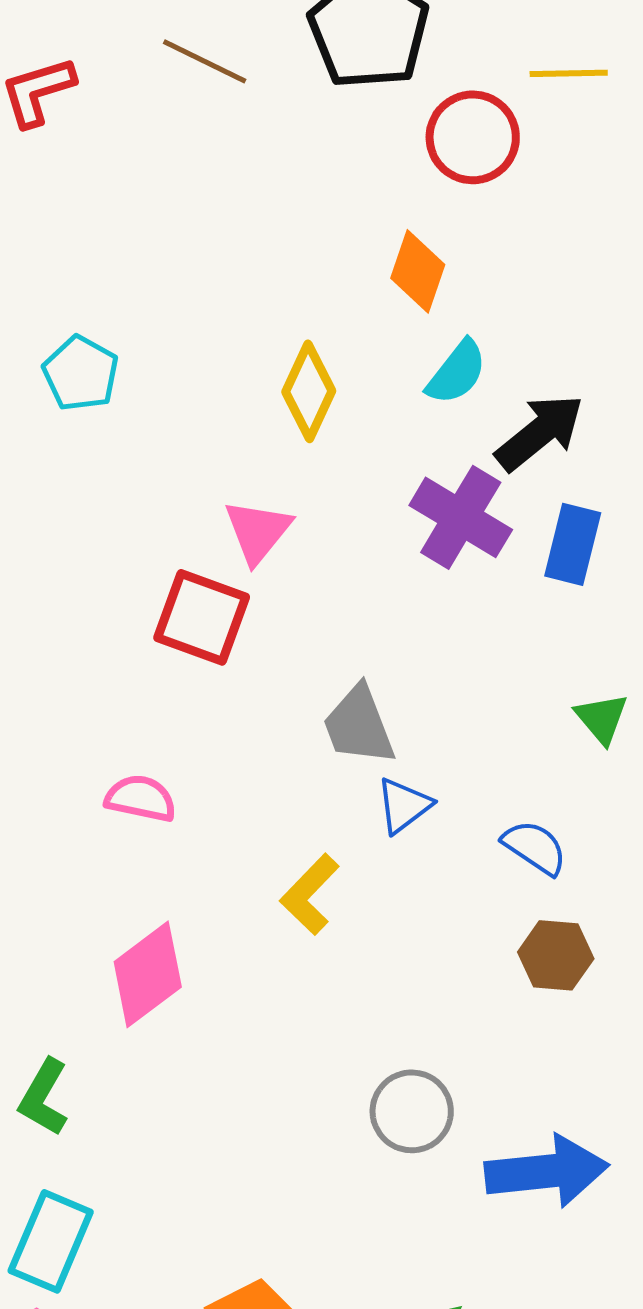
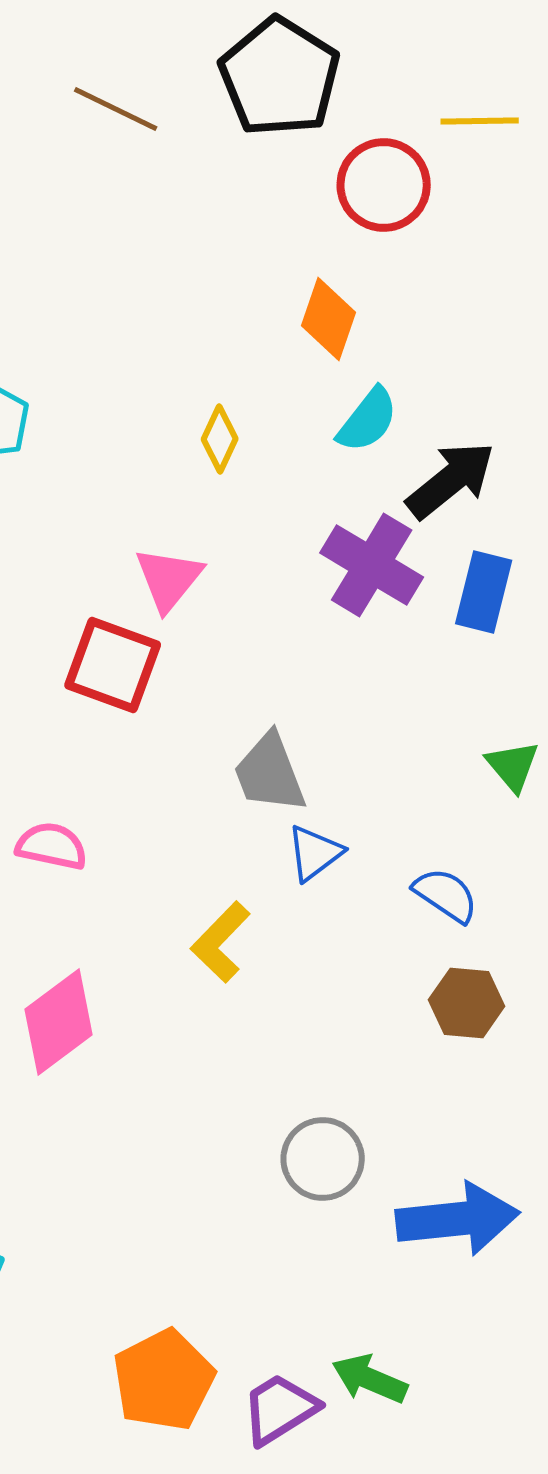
yellow diamond: (309, 391) -> (220, 439), size x0.7

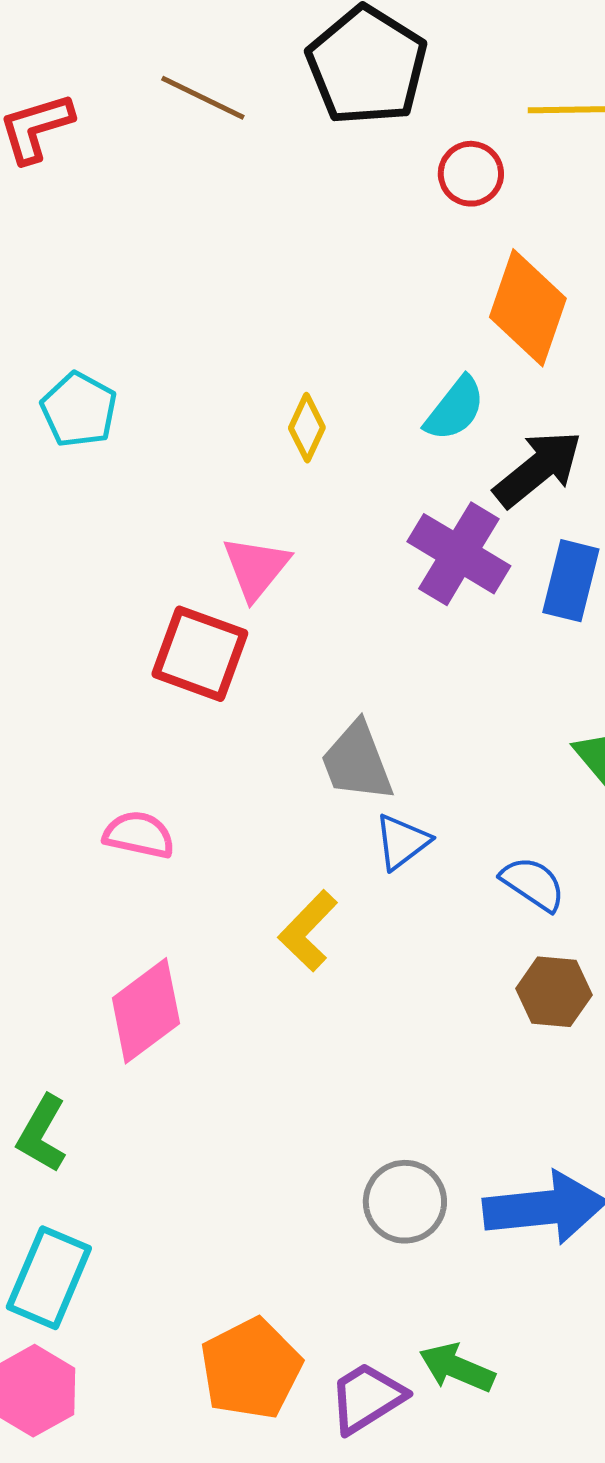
red circle: (384, 185) -> (471, 174), size x0.7
orange diamond: (329, 319) -> (528, 308), moved, size x1.4
gray circle: (323, 1159) -> (405, 1202), moved

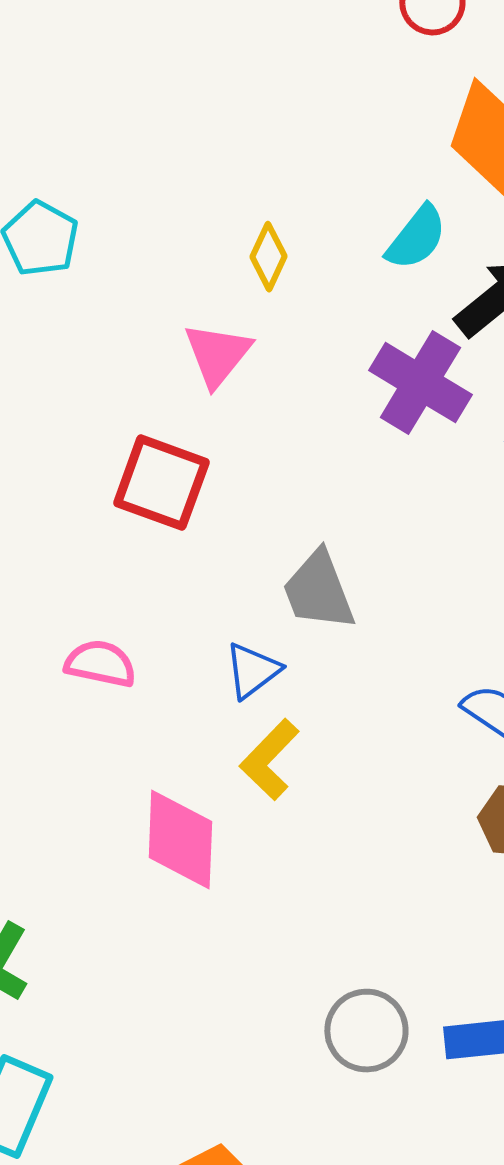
pink triangle: (256, 568) -> (217, 355), moved
blue triangle: (402, 842) -> (252, 671), moved
pink diamond: (146, 1011) -> (180, 840), moved, turned -51

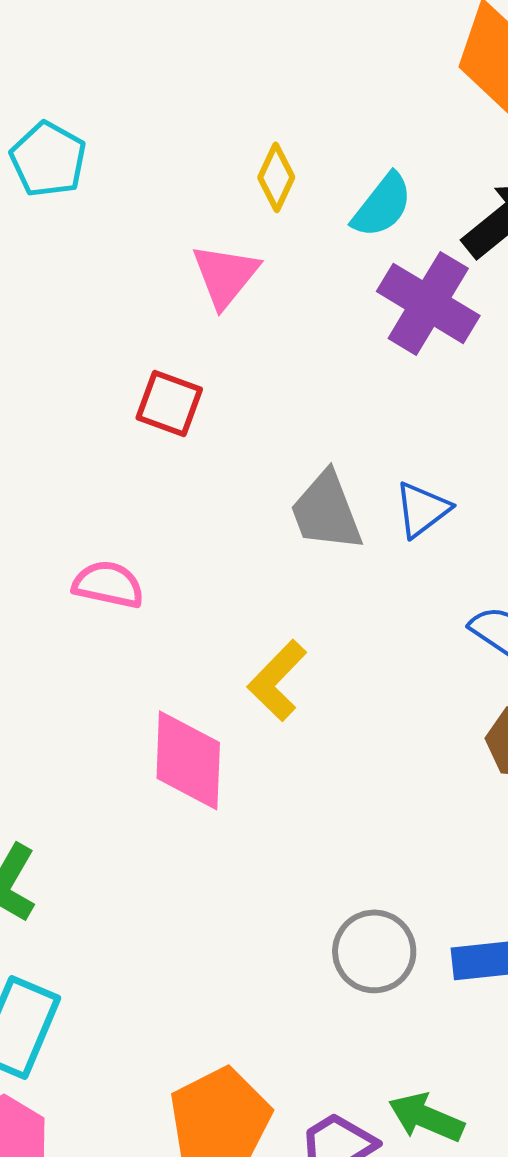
cyan semicircle: (416, 238) -> (382, 205), moved
red square: (161, 483) -> (169, 403), size x0.7
blue triangle: (252, 671) -> (422, 509), moved

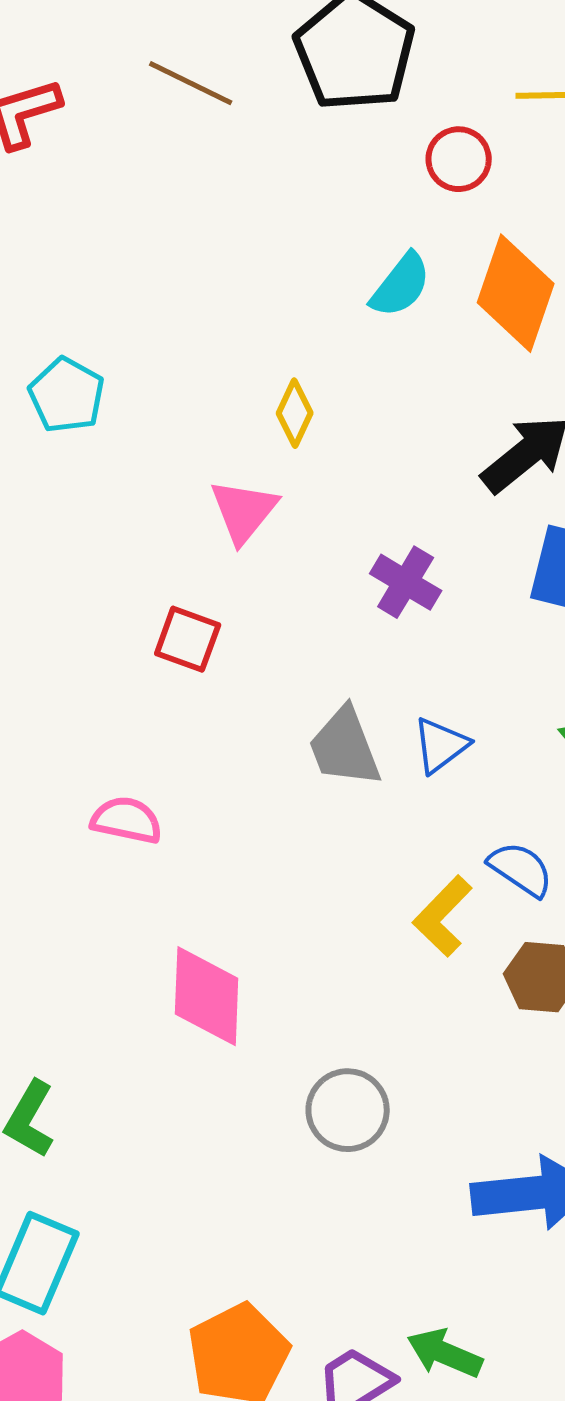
cyan semicircle: (382, 205) -> (401, 285), moved
purple cross: (428, 303) -> (406, 582), moved, size x0.7
yellow L-shape: (277, 680) -> (443, 916), moved
gray circle: (374, 951) -> (348, 1110), moved

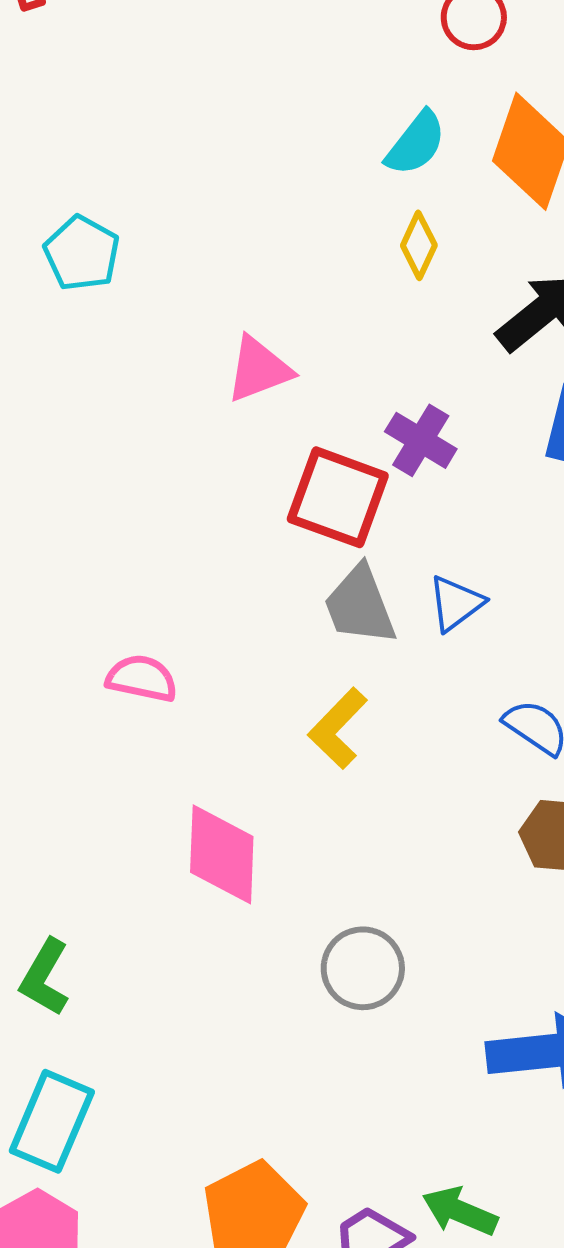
yellow diamond: (295, 413) -> (419, 245), moved
pink triangle: (244, 511) -> (259, 369), turned 30
red square: (188, 639) -> (338, 497), moved, size x1.5
yellow L-shape: (443, 916) -> (338, 728), moved

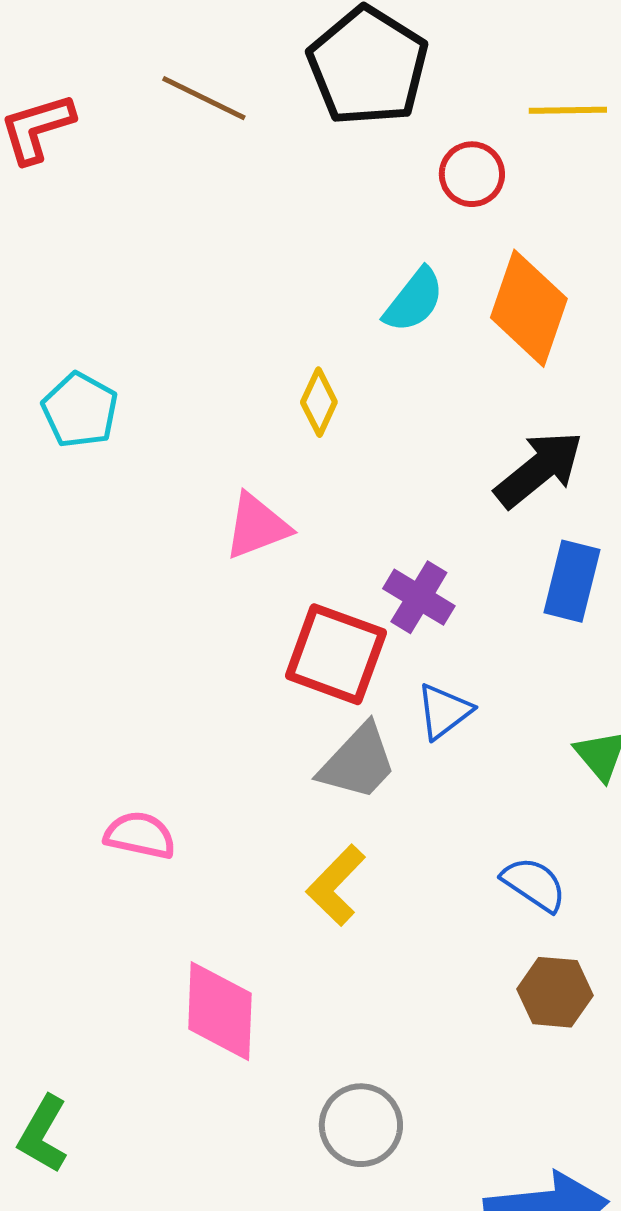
yellow diamond: (419, 245) -> (319, 402), moved
blue triangle: (456, 603) -> (444, 711), moved
gray trapezoid: (360, 605) -> (358, 762), turned -116

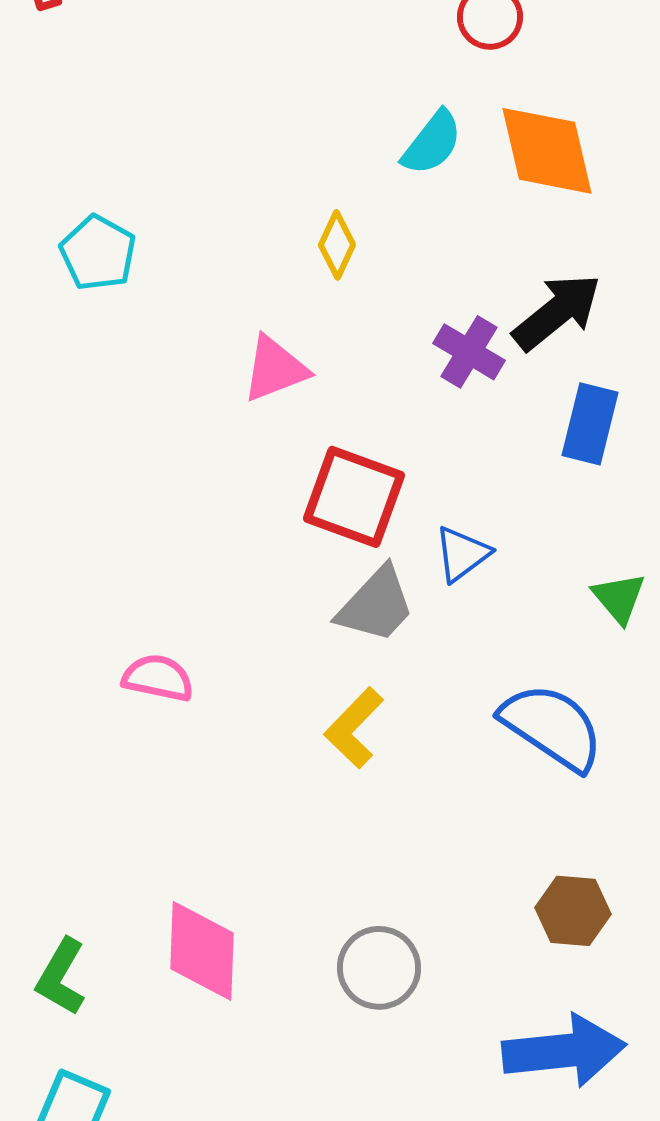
orange diamond: (529, 308) -> (547, 151), turned -32
purple cross: (419, 597) -> (469, 352), moved
blue semicircle: (534, 884) -> (552, 727), size x1.6
brown hexagon: (555, 992) -> (573, 911), moved
pink diamond: (220, 1011) -> (202, 951), moved

